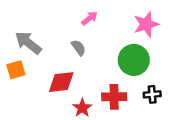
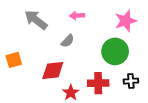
pink arrow: (90, 18) -> (77, 16), turned -144
gray arrow: (28, 43) -> (36, 20), moved
gray semicircle: (79, 48) -> (68, 41), turned 80

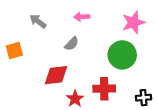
gray arrow: (36, 20) -> (38, 21), size x0.7
orange square: (14, 60) -> (14, 50), moved
black cross: (131, 81) -> (144, 98), moved

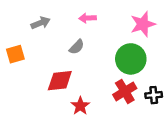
gray arrow: (38, 21) -> (41, 23), turned 120
red cross: (104, 89) -> (125, 91), moved, turned -30
black cross: (144, 98) -> (154, 95), moved

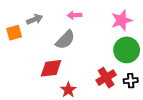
gray semicircle: (77, 47) -> (65, 40), size x1.5
orange square: (15, 54) -> (14, 33), moved
green circle: (131, 59) -> (127, 50), moved

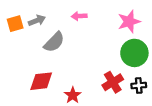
orange square: (14, 33) -> (15, 24), moved
gray semicircle: (65, 40) -> (54, 42), moved
red diamond: (51, 68) -> (41, 81), moved

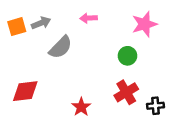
green circle: (134, 53) -> (127, 56), moved, size x0.6
red diamond: (41, 81) -> (25, 91), moved
black cross: (139, 85) -> (155, 106), moved

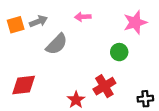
red cross: (126, 92) -> (104, 86), moved

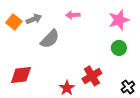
orange square: (16, 25) -> (14, 22), turned -35
green circle: (119, 52) -> (119, 48), moved
black cross: (145, 99) -> (128, 87), turned -32

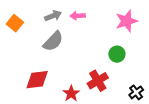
gray arrow: (34, 19) -> (53, 16), moved
green circle: (119, 48) -> (117, 54), moved
red diamond: (21, 75) -> (37, 80), moved

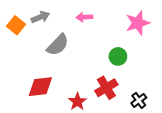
gray arrow: (53, 16) -> (40, 17), moved
green circle: (117, 54) -> (118, 56), moved
black cross: (136, 92) -> (139, 100), moved

